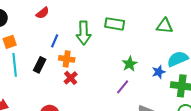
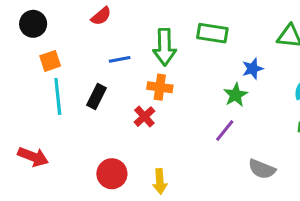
blue line: (55, 41) -> (120, 59), turned 56
orange cross: (67, 59) -> (160, 87), moved
blue star: (159, 72) -> (253, 69), moved

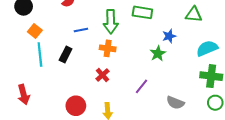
orange square: (50, 61) -> (35, 31), turned -32
red cross: (144, 117) -> (103, 75), moved
purple line: (225, 130) -> (141, 86), moved
red arrow: (33, 157) -> (24, 94), turned 54

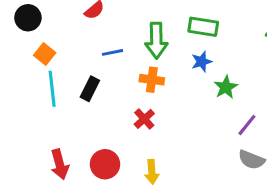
blue star: (169, 36) -> (202, 62), moved
purple line: (141, 86) -> (247, 125), moved
red arrow: (24, 94) -> (60, 164), moved

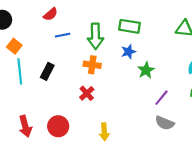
blue line: (113, 52) -> (63, 35), moved
yellow arrow: (152, 172) -> (104, 132), moved

